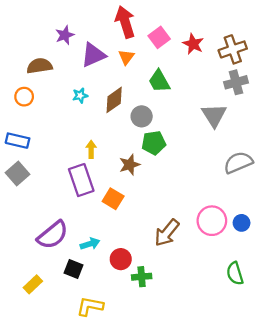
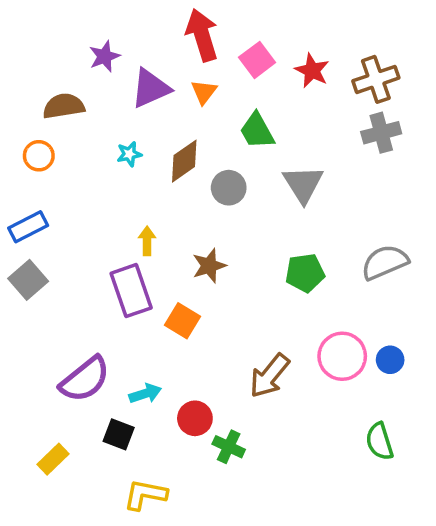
gray triangle: (214, 115) -> (303, 184), moved
blue rectangle: (18, 141) -> (28, 227), turned -40
green pentagon: (154, 143) -> (305, 273), moved
green cross: (142, 277) -> (229, 447), turned 30

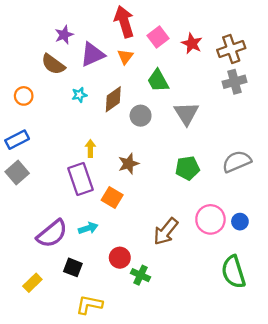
brown semicircle: (64, 106) -> (53, 64), moved, turned -135
cyan arrow: (145, 393) -> (88, 228), moved
green semicircle: (379, 441) -> (233, 272), size x1.4

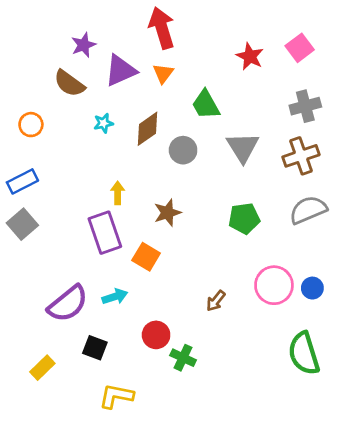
pink square: (158, 37) -> (300, 48), moved
brown cross: (231, 49) -> (301, 156), moved
brown arrow: (166, 231) -> (216, 301), size x0.6

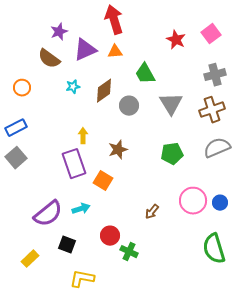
orange triangle: (163, 73) -> (115, 52), turned 49

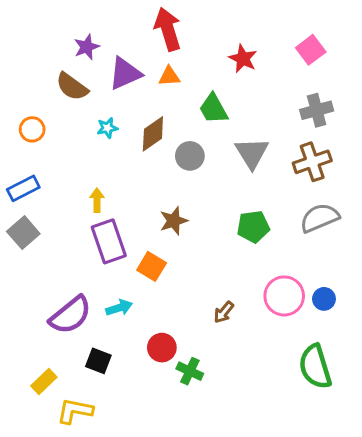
red star: (176, 40) -> (243, 59), moved
yellow arrow: (83, 136) -> (97, 200), moved
yellow L-shape: (82, 279) -> (75, 411), moved

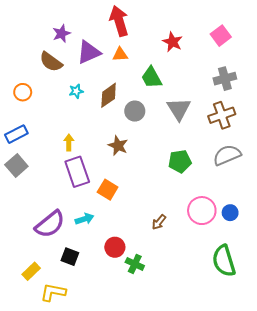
brown star: (174, 221) -> (118, 146), moved, turned -30

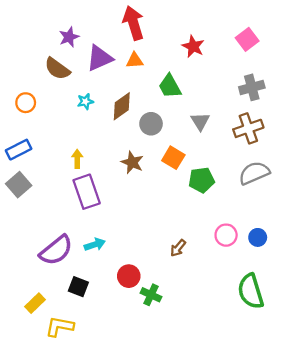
gray triangle: (179, 109) -> (200, 121), size x0.7
orange square: (108, 190) -> (173, 158), moved
pink circle: (202, 211) -> (226, 235), size x0.7

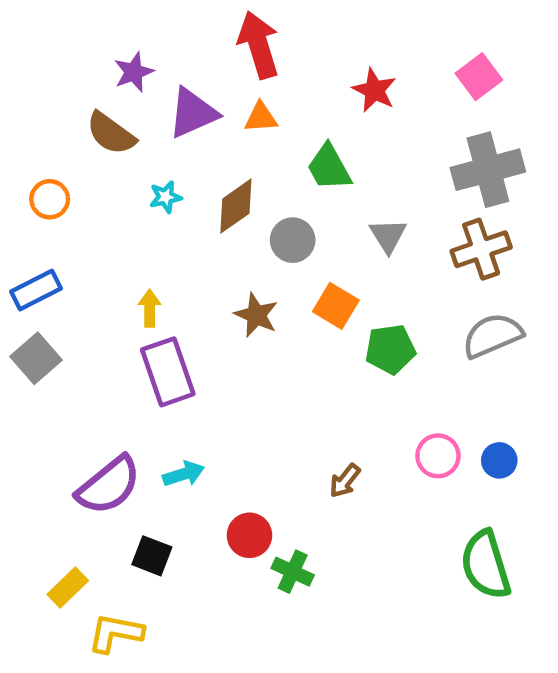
gray cross: (252, 87) -> (488, 170), size x1.4

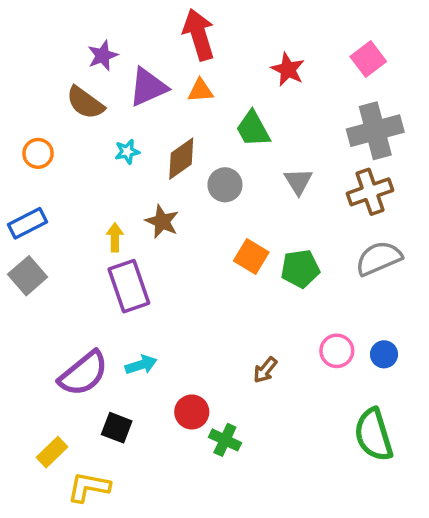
orange square: (336, 306) -> (251, 256), moved
brown star: (256, 315) -> (162, 222), moved

